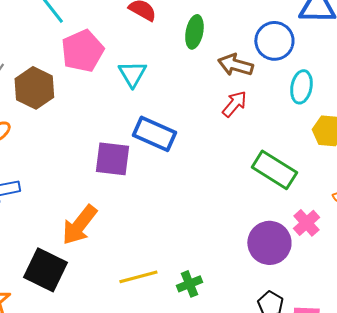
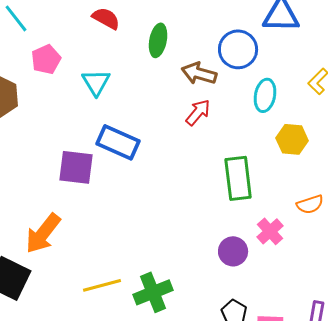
pink pentagon: (82, 51) -> (46, 59), size x0.7
green rectangle: (274, 170) -> (238, 178), turned 51
purple circle: (269, 243) -> (233, 251), size x0.7
green cross: (189, 284) -> (153, 292), size x1.5

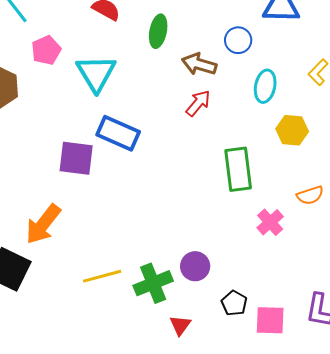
blue circle: (238, 49) -> (238, 40), size x0.7
cyan triangle: (96, 82) -> (96, 73), size x1.4
purple circle: (233, 251) -> (195, 266), moved

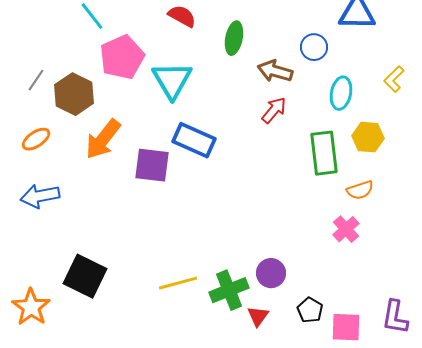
pink pentagon: (46, 50) -> (122, 57), size x1.5
green rectangle: (238, 169) -> (324, 153), moved
orange semicircle: (310, 195) -> (360, 190), moved
orange arrow: (43, 224) -> (103, 139), moved
red triangle: (180, 325) -> (258, 316), moved

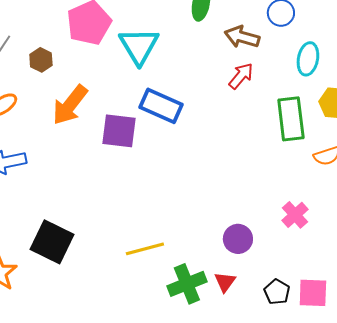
brown hexagon: (74, 94) -> (41, 60), size x0.6
pink cross: (346, 229) -> (295, 215), moved
green cross: (229, 290) -> (187, 284), moved
black pentagon: (310, 310) -> (277, 292), moved

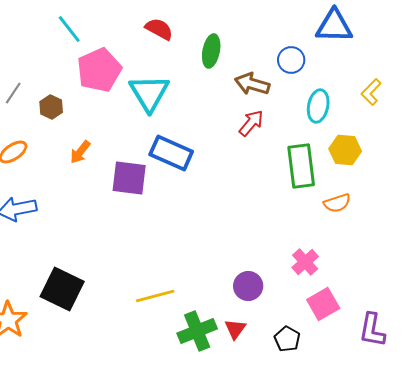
orange arrow: (70, 105) -> (80, 152), size x0.6
pink square: (313, 293) -> (323, 304), moved, turned -32

